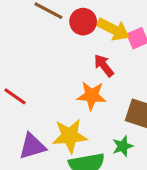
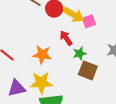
orange star: (92, 96) -> (42, 55), moved
green star: (123, 146) -> (80, 53), moved

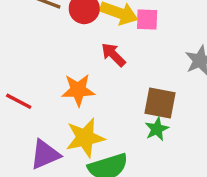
pink square: (89, 21) -> (147, 20), turned 32
green star: (80, 53) -> (157, 129), moved

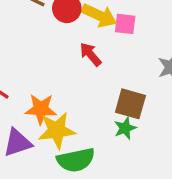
orange star: (78, 90) -> (41, 109), moved

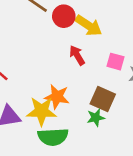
pink square: (125, 24) -> (116, 62), moved
orange star: (41, 109) -> (57, 97), moved

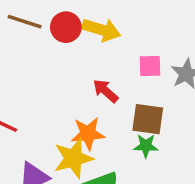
red arrow: (77, 55) -> (106, 91), moved
green star: (96, 118) -> (146, 146), turned 30

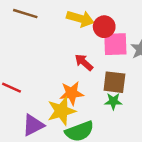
red circle: (66, 27) -> (104, 27), moved
pink square: (150, 66) -> (115, 44), size x1.5

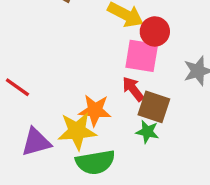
pink square: (115, 44) -> (142, 56), moved
red arrow: (84, 62) -> (133, 89), moved

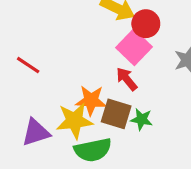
pink square: (142, 56) -> (134, 47), turned 36
red line: (17, 87) -> (28, 65), moved
brown square: (154, 107) -> (116, 114), moved

